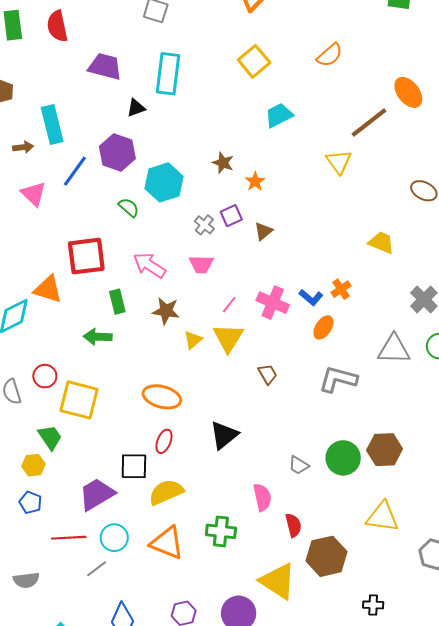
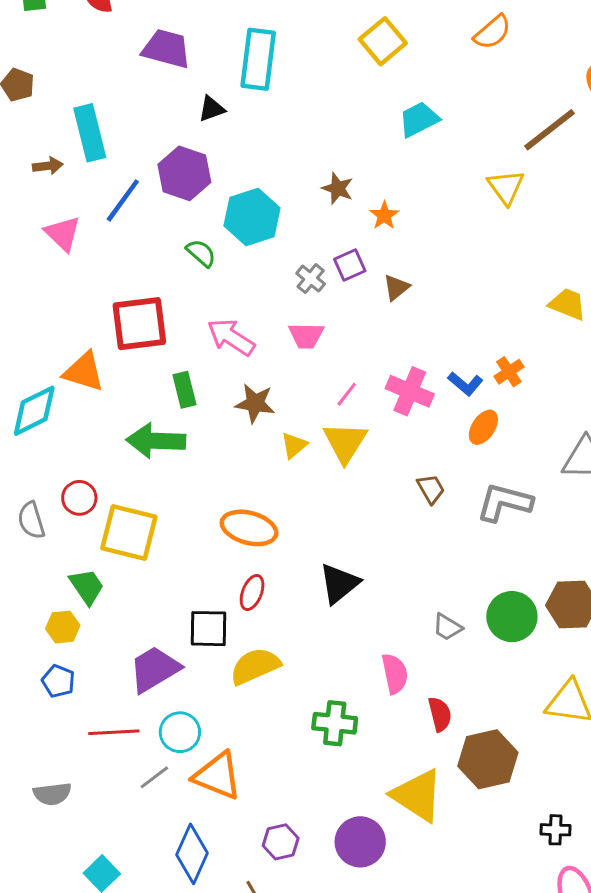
green arrow: (98, 337) -> (156, 441), size x1.4
brown trapezoid: (268, 374) -> (431, 489), moved
orange triangle: (167, 543) -> (217, 776), moved

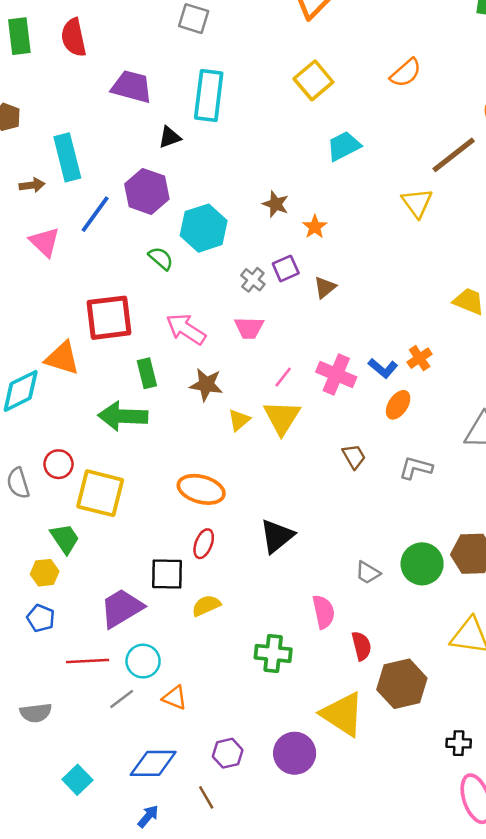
gray L-shape: (504, 502) -> (416, 468), size x0.7
yellow semicircle: (255, 666) -> (206, 606), size x0.7
orange triangle: (217, 776) -> (175, 698), size x0.6
blue diamond: (192, 854) -> (153, 763), turned 66

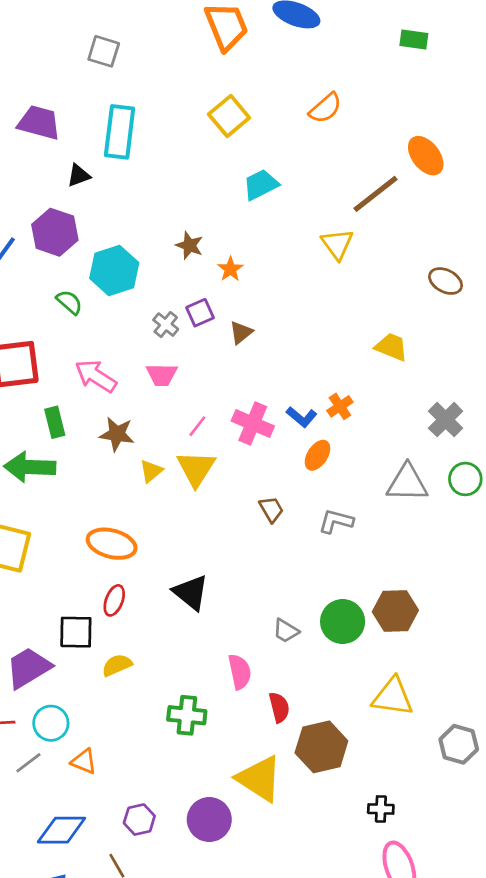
black triangle: (277, 536) -> (191, 593), turned -42

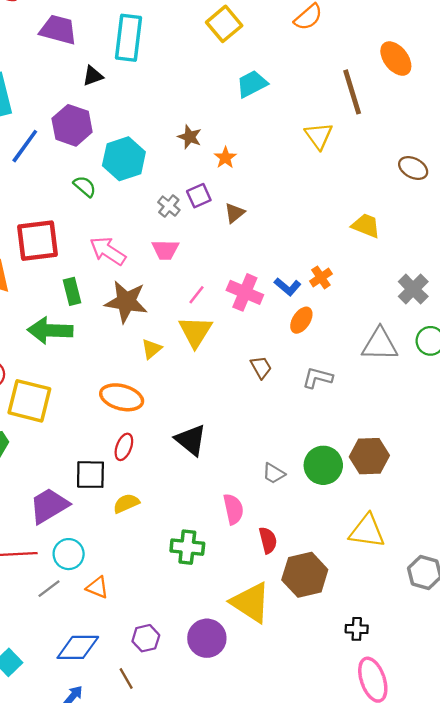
brown line: (376, 194) -> (352, 92), turned -69
brown star: (117, 434) -> (126, 302), size x1.4
yellow triangle: (151, 471) -> (152, 349), moved

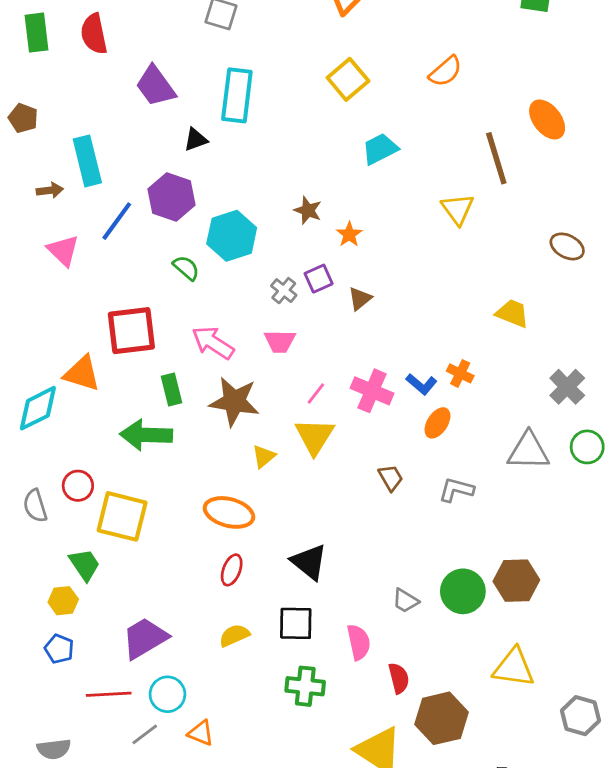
purple trapezoid: (58, 30) -> (155, 86), turned -141
orange cross: (321, 277) -> (460, 373), turned -30
black square: (90, 475) -> (296, 623), moved

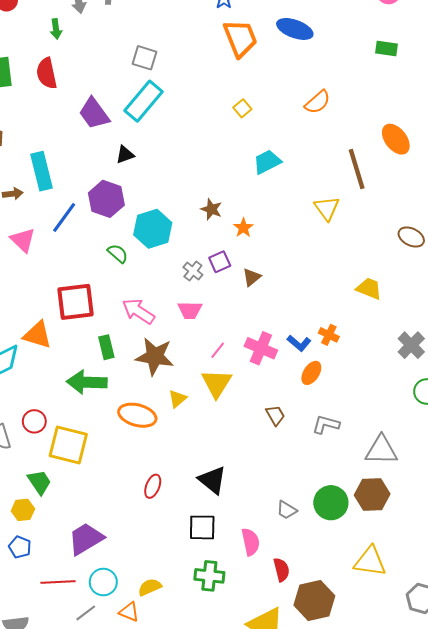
yellow square: (348, 79) -> (242, 108), size x0.6
cyan rectangle: (237, 95) -> (143, 101), moved, turned 33
gray triangle: (528, 451) -> (381, 450), moved
orange ellipse: (229, 512) -> (137, 415), moved
yellow semicircle: (234, 635) -> (150, 587), moved

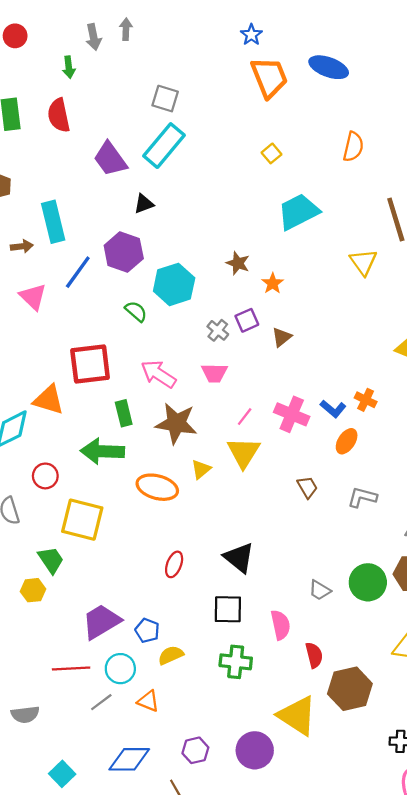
orange semicircle: (318, 102) -> (353, 147), turned -36
cyan trapezoid: (267, 162) -> (298, 212), size x1.4
red circle: (34, 421) -> (45, 476), moved
blue pentagon: (20, 547) -> (147, 631), moved
yellow semicircle: (150, 587) -> (171, 655), moved

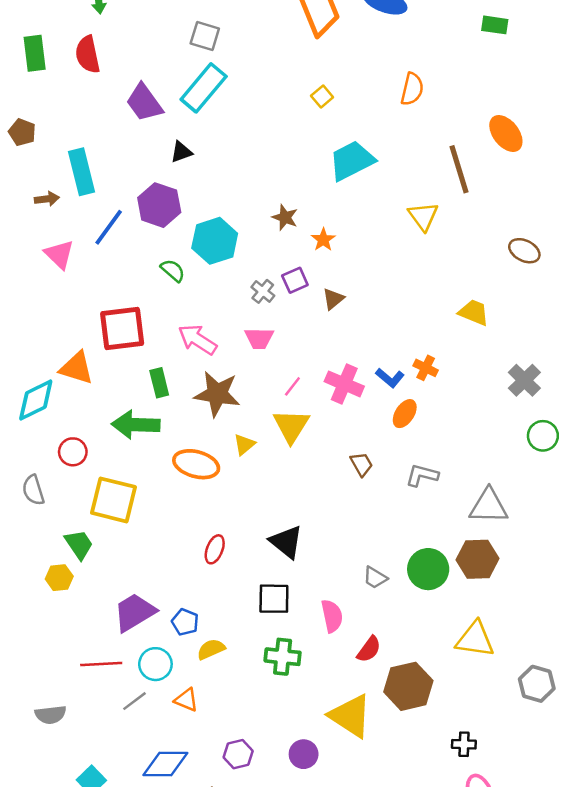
red semicircle: (314, 655) -> (369, 649), turned 50
purple circle: (255, 750) -> (304, 754), size x0.7

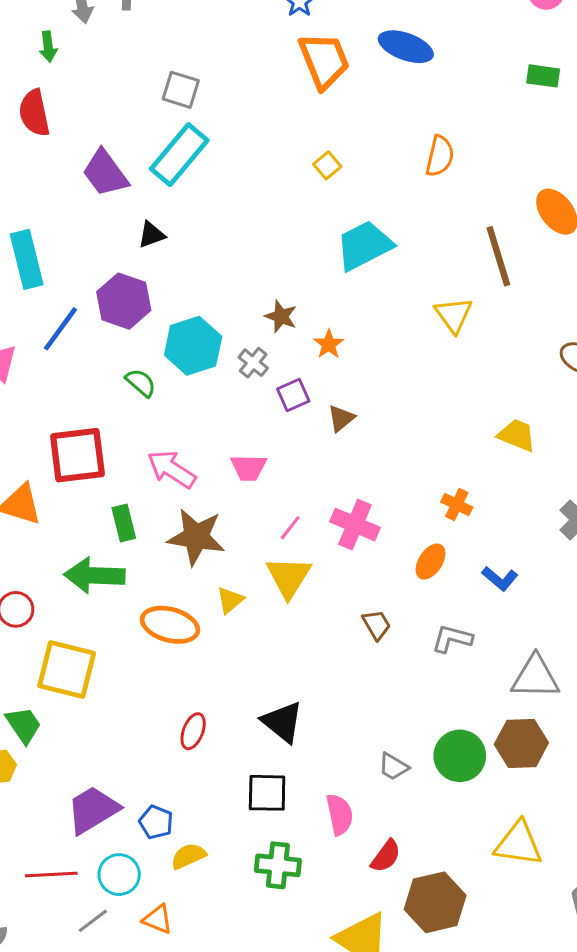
gray cross: (263, 291) -> (253, 363), moved
blue L-shape: (390, 378) -> (500, 579), moved

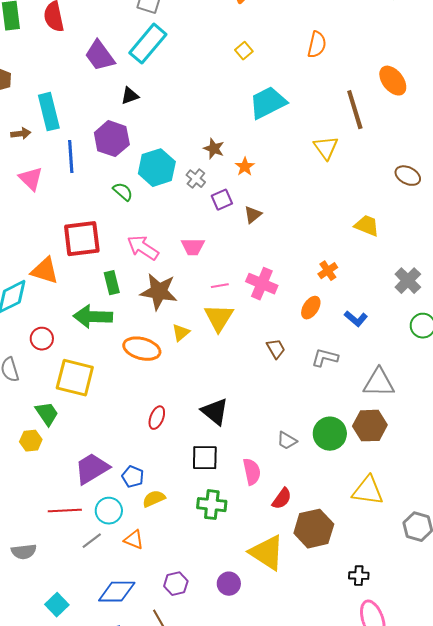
blue line: (60, 329) -> (71, 157), turned -40
orange cross: (457, 505) -> (328, 271), turned 30
pink line: (290, 528) -> (220, 286), turned 42

